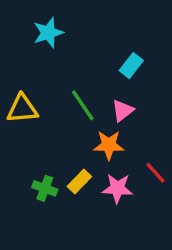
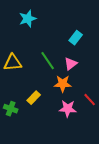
yellow rectangle: (79, 181) -> (34, 98), moved
green cross: (45, 188) -> (11, 109), moved

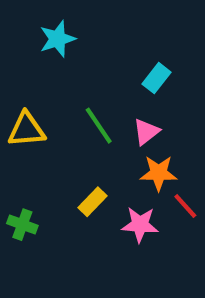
orange star: (63, 84) -> (159, 173), moved
yellow rectangle: (34, 98) -> (93, 202), moved

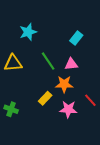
cyan star: (57, 39) -> (28, 32), moved
pink triangle: (146, 132) -> (71, 64), turned 32
orange star: (159, 173) -> (64, 84), moved

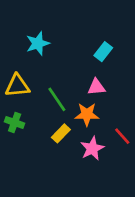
green line: (48, 61) -> (57, 99), moved
green cross: (11, 109) -> (15, 123), moved
pink star: (68, 109) -> (92, 148), turned -30

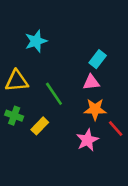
cyan rectangle: (103, 52) -> (98, 59), moved
orange star: (87, 114) -> (95, 109), moved
yellow rectangle: (61, 133) -> (40, 126), moved

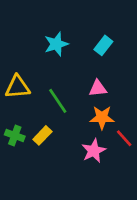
cyan star: (36, 41) -> (56, 44), moved
cyan rectangle: (98, 59) -> (103, 45), moved
green cross: (14, 116) -> (15, 135), moved

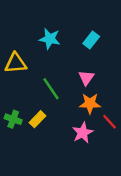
cyan star: (56, 44) -> (50, 39), turned 30
yellow triangle: (18, 87) -> (16, 63), moved
pink triangle: (98, 88) -> (86, 78), turned -49

